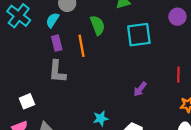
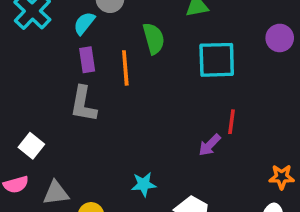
red line: (178, 75) -> (232, 122), moved
white square: (27, 101) -> (31, 146), turned -35

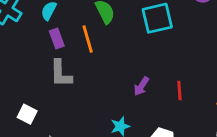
red line: (232, 122) -> (179, 91), moved
purple arrow: (210, 145) -> (141, 86), moved

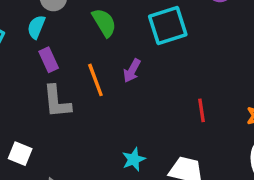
orange line: (88, 39) -> (95, 80), moved
purple arrow: (141, 86) -> (132, 71), moved

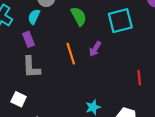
purple rectangle: (49, 60) -> (29, 39), moved
gray L-shape: (57, 102) -> (31, 67), moved

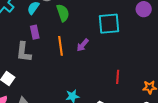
green semicircle: (79, 16) -> (63, 13), moved
purple rectangle: (29, 39) -> (35, 32), moved

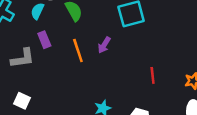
gray L-shape: (24, 52) -> (23, 58), moved, turned -95

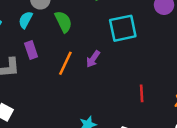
orange line: (78, 51) -> (65, 63), turned 40

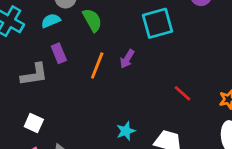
cyan semicircle: (26, 20) -> (51, 21), turned 42
red line: (142, 93) -> (182, 93), turned -42

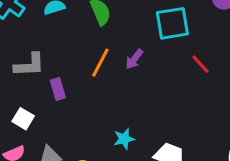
purple rectangle: (59, 53) -> (58, 89), moved
red line: (182, 93) -> (200, 64), moved

